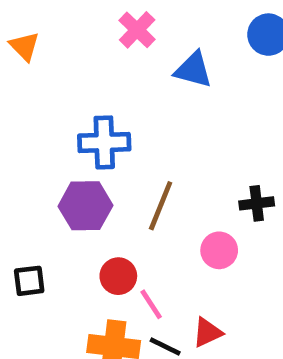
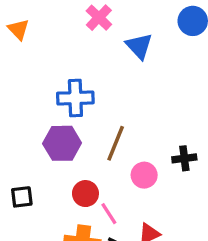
blue triangle: (193, 70) -> (139, 46), turned 32
black cross: (257, 203) -> (184, 158), moved
pink circle: (219, 250) -> (144, 175), moved

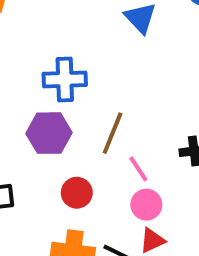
pink circle: (144, 175) -> (146, 205), moved
pink line: (109, 214) -> (138, 169), moved

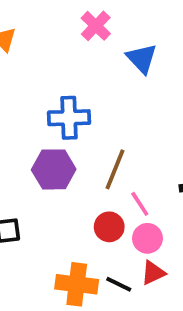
red circle: (77, 193) -> (109, 227), moved

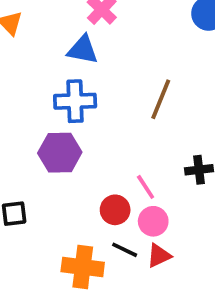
blue triangle: (142, 58) -> (83, 50), moved, turned -36
brown line: (115, 169) -> (161, 99), moved
black line: (119, 284) -> (125, 250), moved

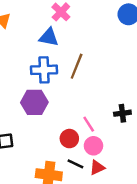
brown line: (161, 99) -> (77, 66), moved

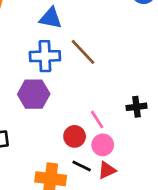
brown line: (77, 66) -> (83, 52), turned -65

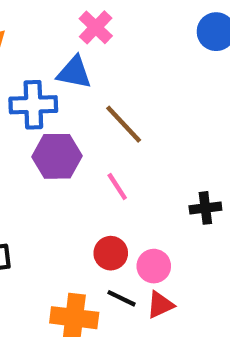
blue cross: (45, 56) -> (33, 105), moved
purple hexagon: (34, 94) -> (57, 156), moved
pink line: (97, 120) -> (117, 186), moved

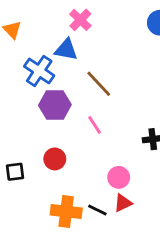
blue cross: (33, 105) -> (39, 71), turned 36
red circle: (111, 253) -> (55, 159), moved
black line: (122, 298) -> (97, 210), moved

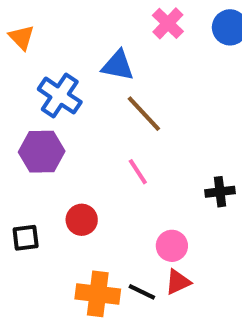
pink cross: (80, 20) -> (168, 23), moved
blue triangle: (66, 50) -> (118, 65), moved
purple hexagon: (55, 105) -> (42, 152), moved

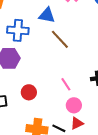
blue cross: (60, 96) -> (18, 30), turned -30
pink line: (138, 172) -> (66, 84), moved

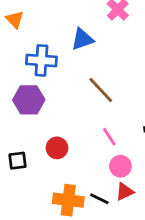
blue triangle: (47, 15) -> (82, 39), turned -30
brown line: (60, 39) -> (101, 90), moved

